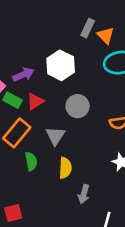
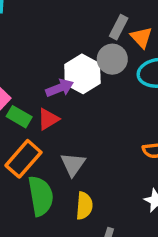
purple arrow: (23, 75) -> (60, 88), moved
gray circle: (78, 106) -> (112, 59), moved
green semicircle: (31, 161) -> (41, 196), size x1.6

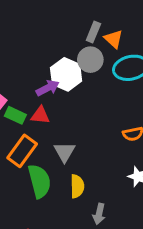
red triangle: (48, 119) -> (40, 115), turned 42

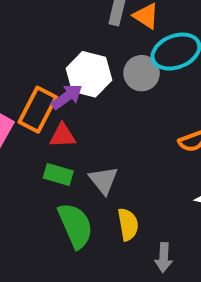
gray circle: (90, 60) -> (142, 73), moved
green rectangle: (15, 115) -> (58, 175), moved
orange rectangle: (22, 151) -> (38, 110), moved

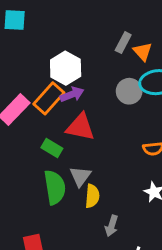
white hexagon: (89, 74) -> (66, 68), moved
red triangle: (63, 136) -> (80, 127), moved, size x1.5
gray triangle: (103, 180) -> (80, 176), moved

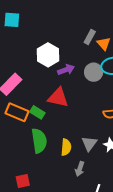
purple arrow: (72, 94) -> (66, 70), moved
orange rectangle: (49, 98) -> (17, 112), moved, turned 70
gray triangle: (80, 176) -> (89, 144), moved

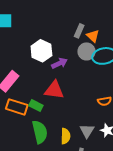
gray circle: (94, 72) -> (86, 51), moved

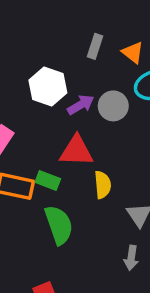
gray rectangle: (79, 31) -> (95, 46), moved
gray circle: (86, 51) -> (113, 106), moved
yellow semicircle: (65, 136) -> (103, 185), moved

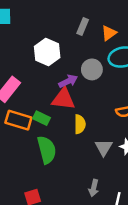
orange triangle: (133, 53) -> (109, 33), turned 42
purple arrow: (81, 105) -> (68, 81), moved
gray arrow: (131, 258) -> (94, 188), moved

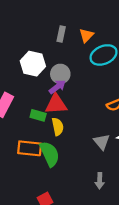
gray circle: (92, 69) -> (60, 74), moved
green rectangle: (42, 118) -> (38, 115), moved
orange rectangle: (18, 120) -> (30, 148), moved
yellow semicircle: (80, 124) -> (58, 127), moved

